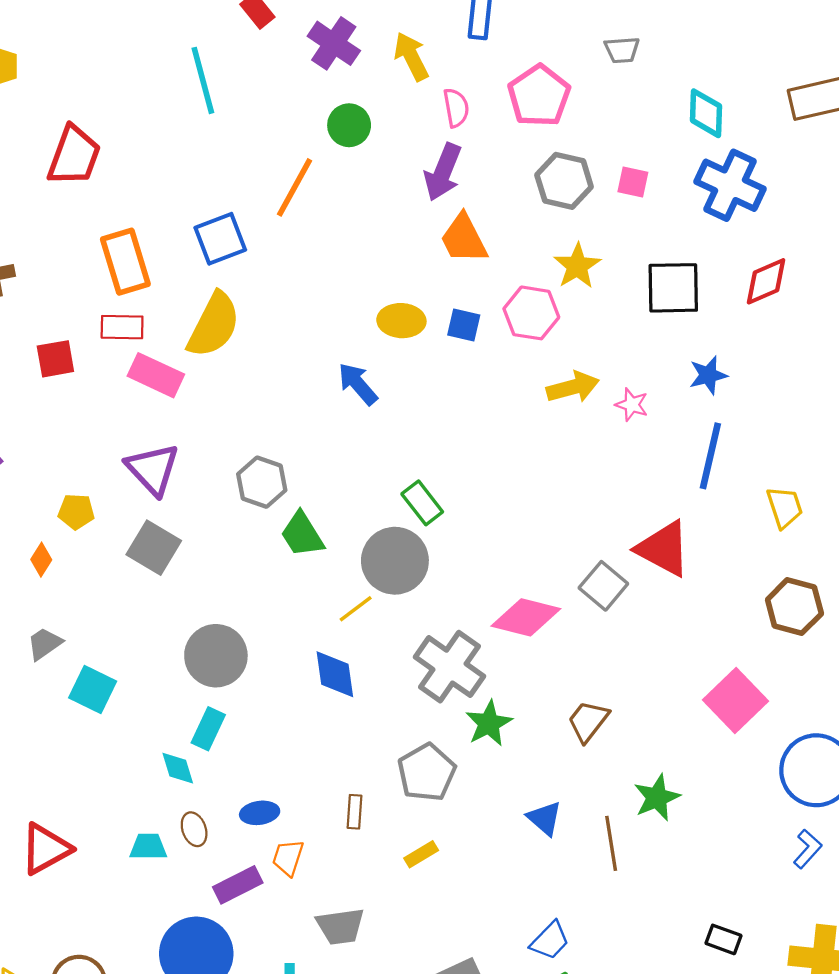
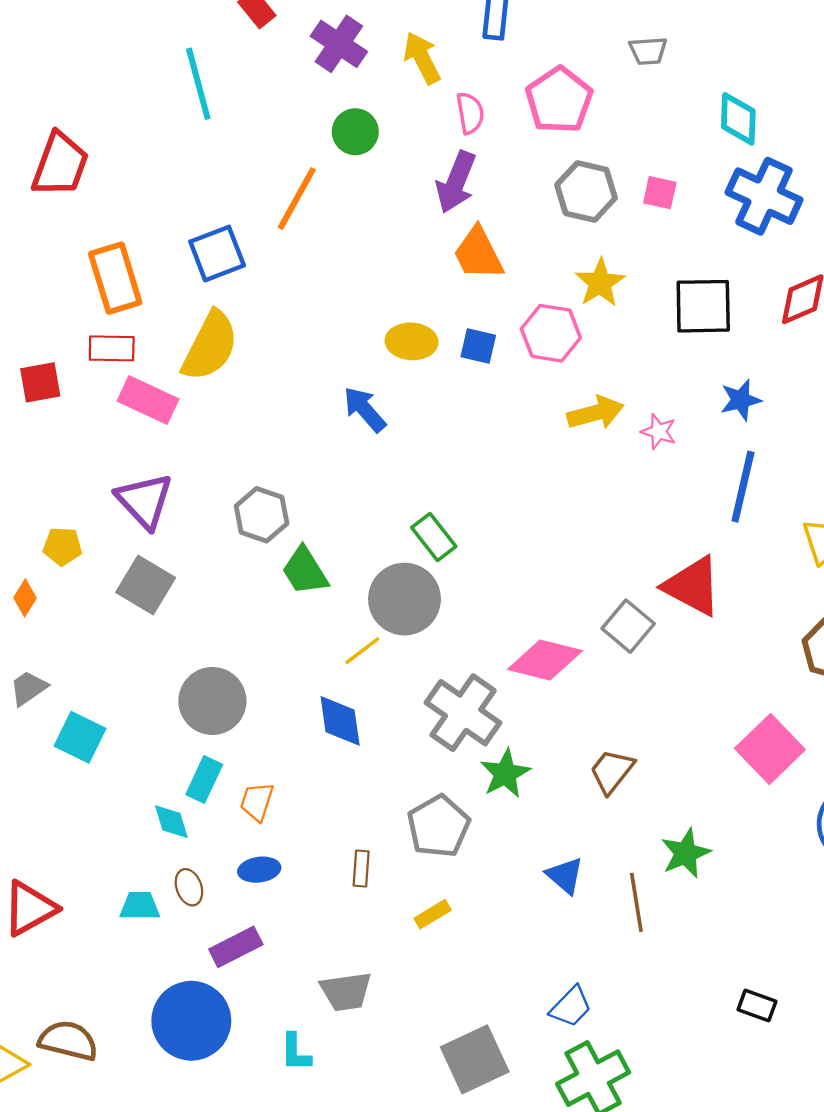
orange trapezoid: (288, 858) -> (257, 802), moved

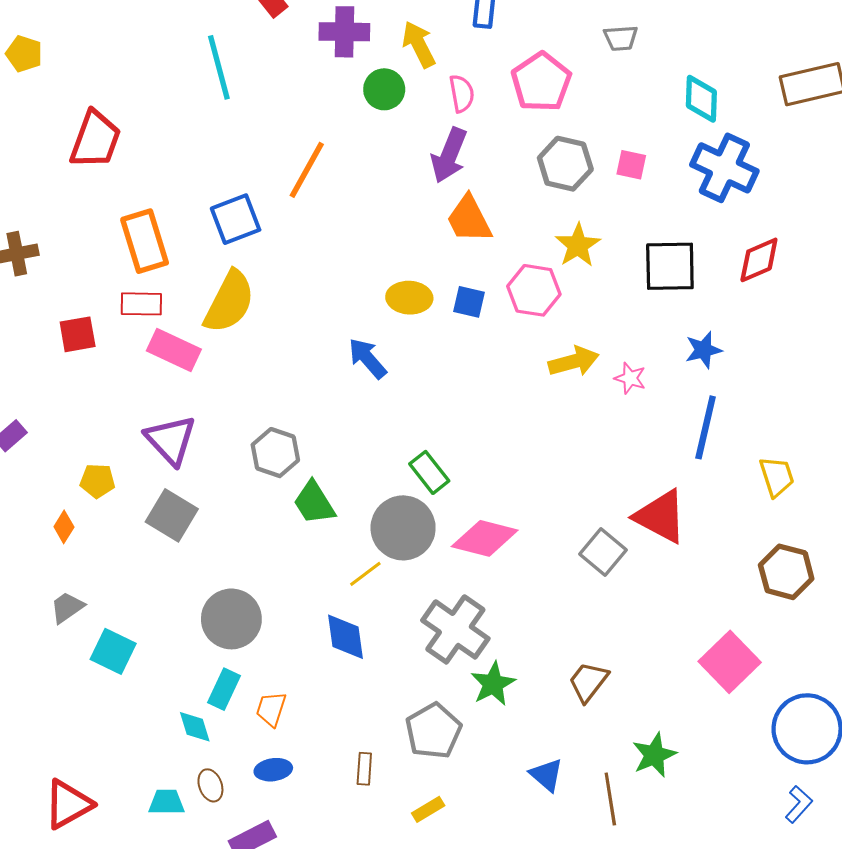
purple cross: (339, 44) -> (344, 32), turned -33
green circle: (355, 132) -> (384, 89), moved
pink diamond: (545, 660) -> (485, 538), moved

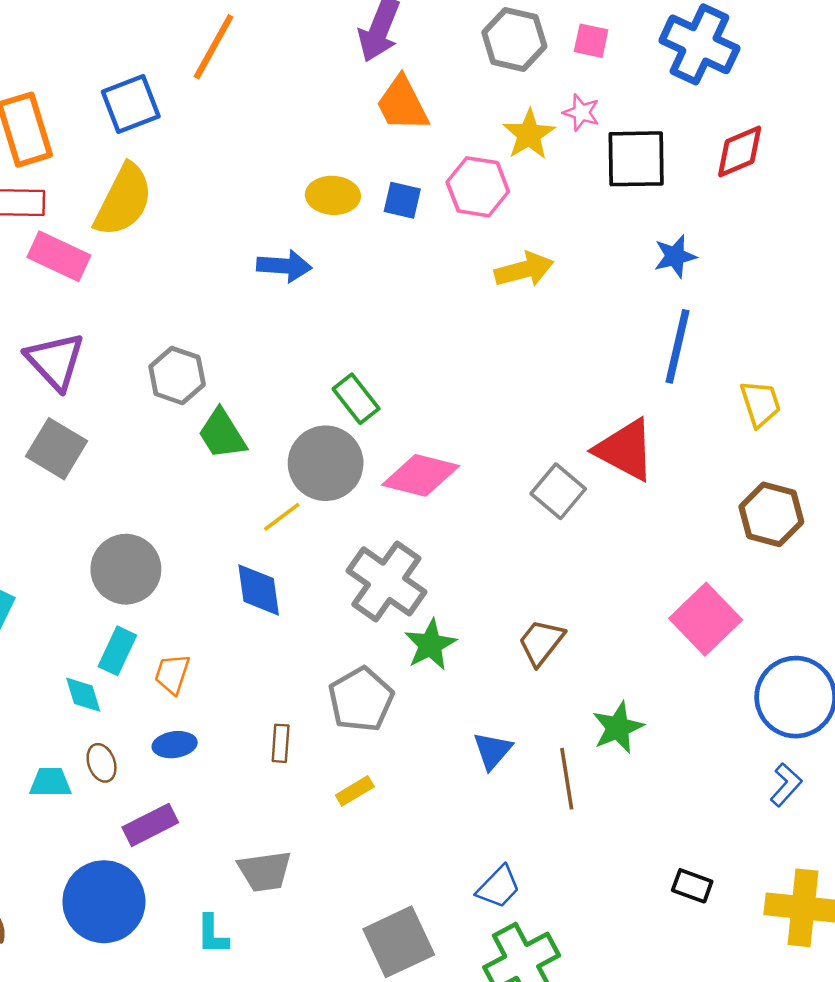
blue arrow: (367, 358) -> (284, 266), turned 135
pink star: (630, 378) -> (581, 113), moved
blue triangle: (546, 775) -> (492, 751), turned 30

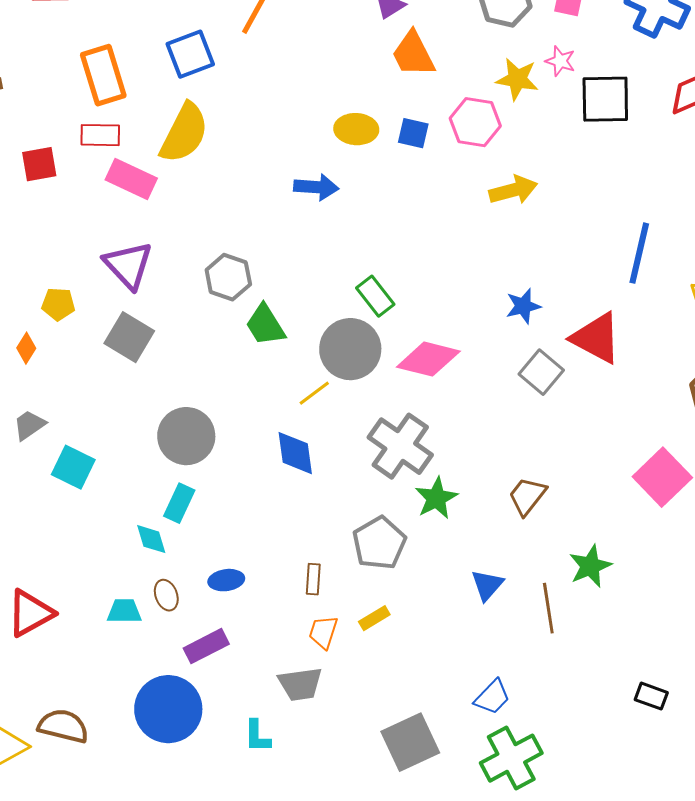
yellow star: (529, 134) -> (517, 79), turned -30
blue star: (675, 256) -> (523, 306), moved
orange trapezoid: (172, 674) -> (323, 632), moved

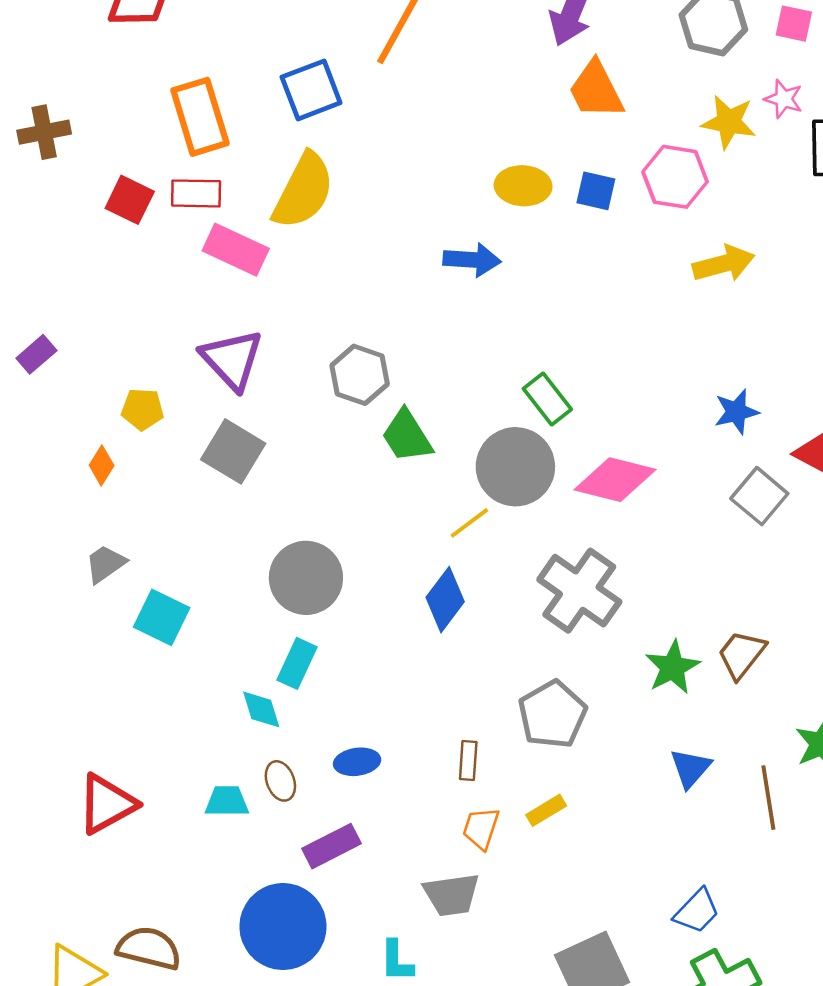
red square: (39, 164) -> (130, 200), moved, turned 36
blue diamond: (295, 453) -> (445, 600), turned 45
green star: (436, 498) -> (673, 667), moved

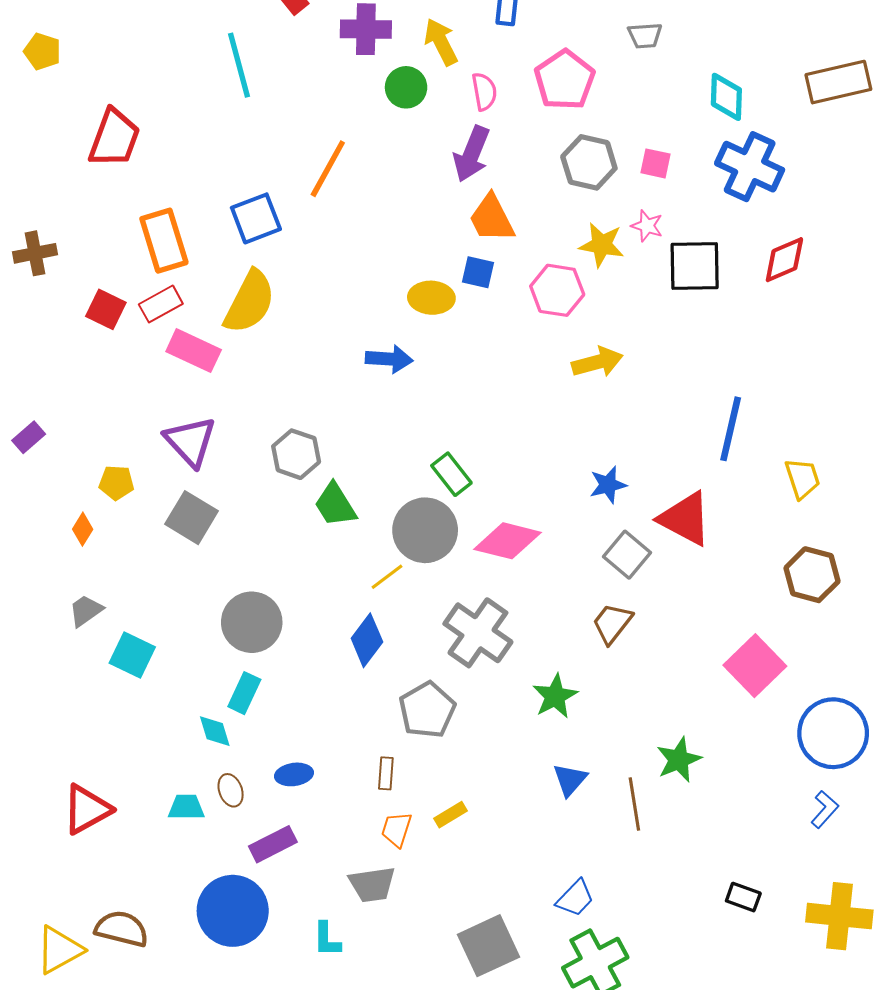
blue square: (596, 191) -> (478, 272), moved
red rectangle: (196, 193) -> (161, 304), turned -30
brown trapezoid: (741, 654) -> (612, 623), moved
gray pentagon: (552, 715) -> (427, 710), moved

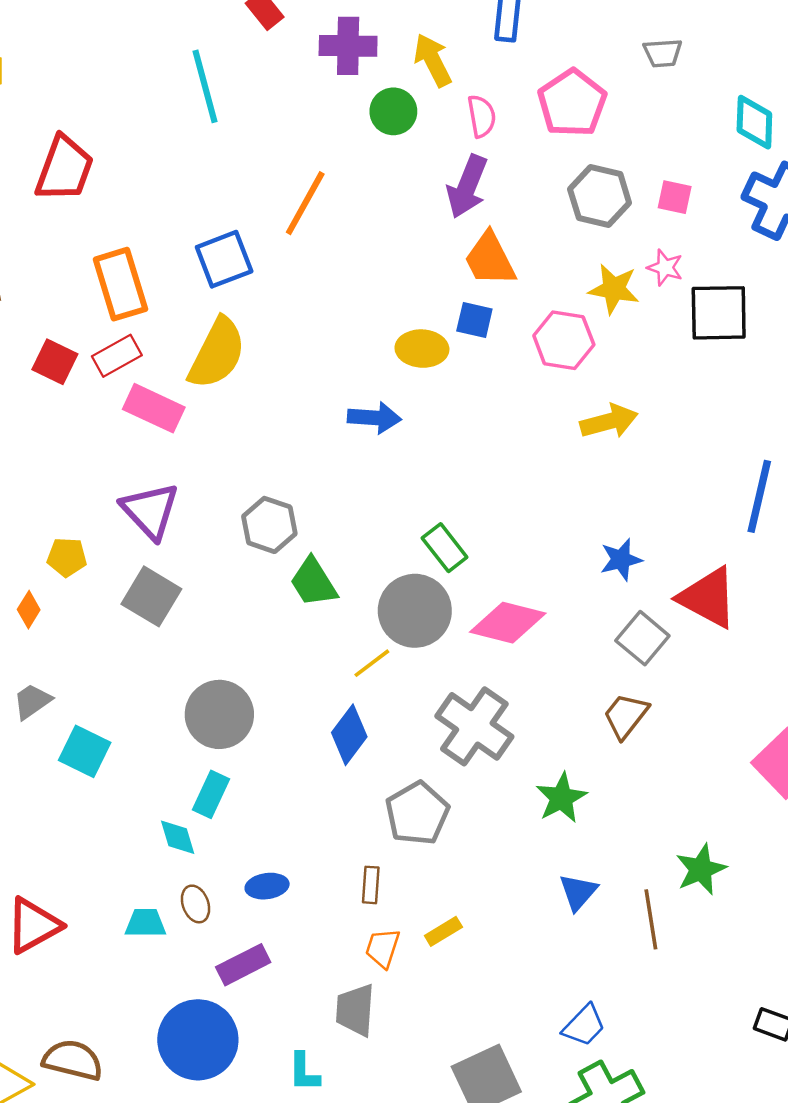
gray trapezoid: (372, 884) -> (355, 1010), turned 102

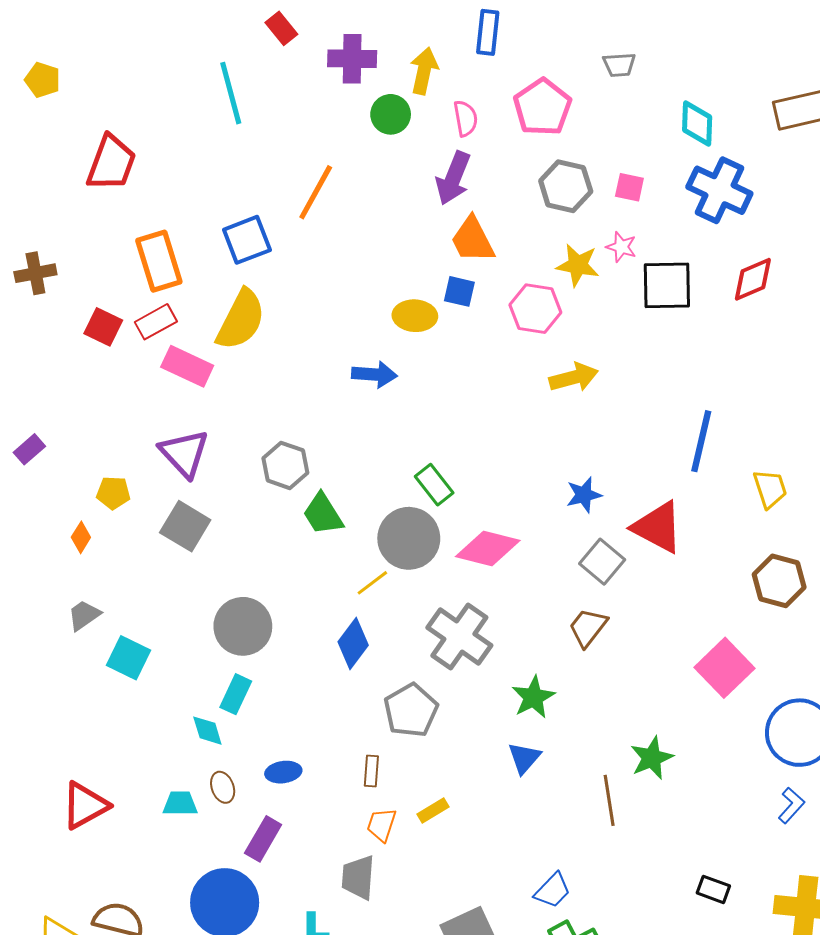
yellow arrow: (433, 60) -> (424, 71), turned 39
blue triangle: (578, 892) -> (524, 758), moved
purple rectangle: (243, 965) -> (263, 839), turned -33

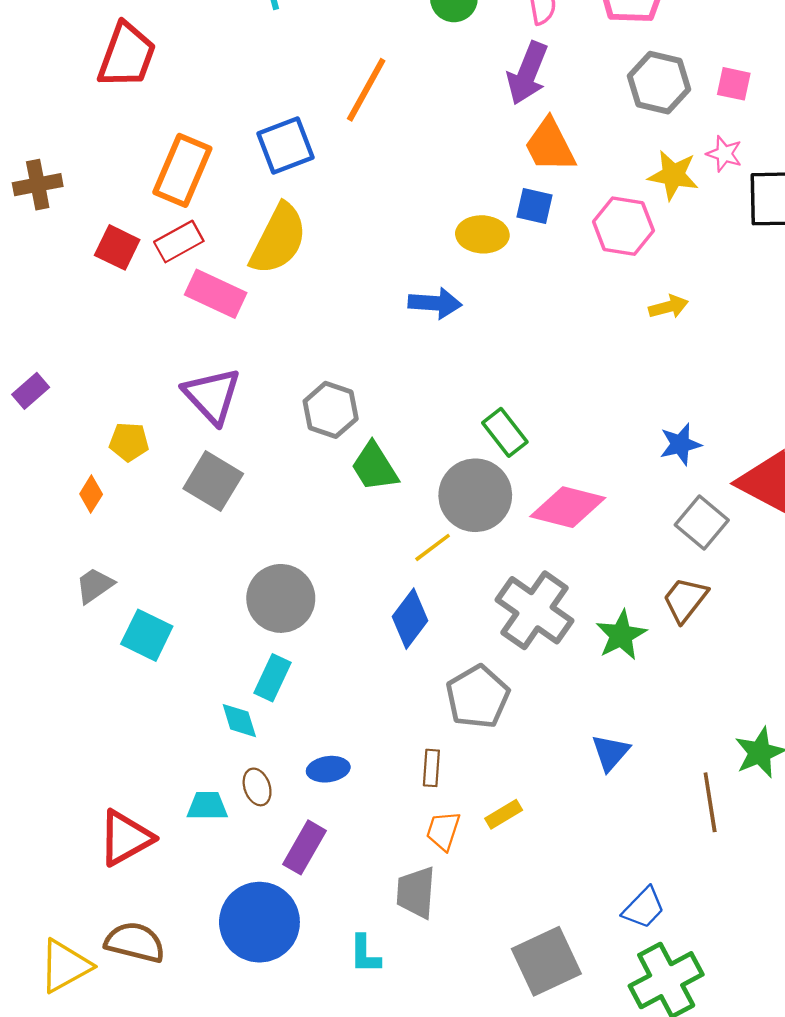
orange rectangle: (159, 261) -> (182, 170), turned 40
yellow arrow: (574, 377) -> (669, 307), size x0.7
green star: (533, 697) -> (621, 635), moved
red triangle: (85, 805) -> (125, 838), moved

